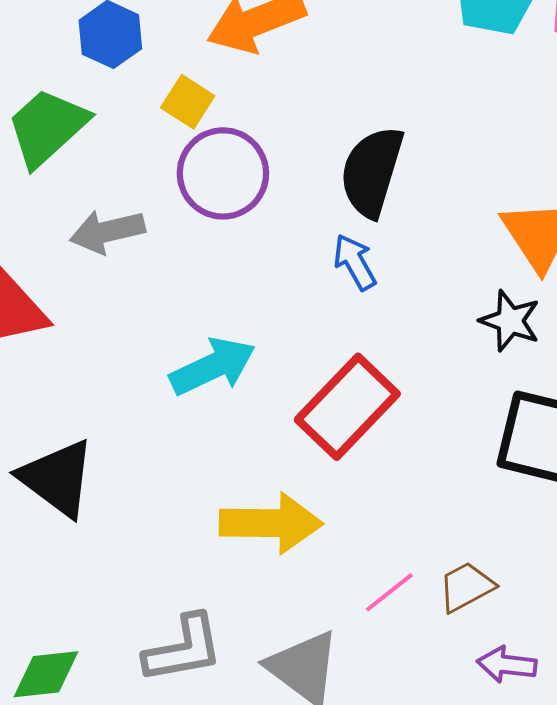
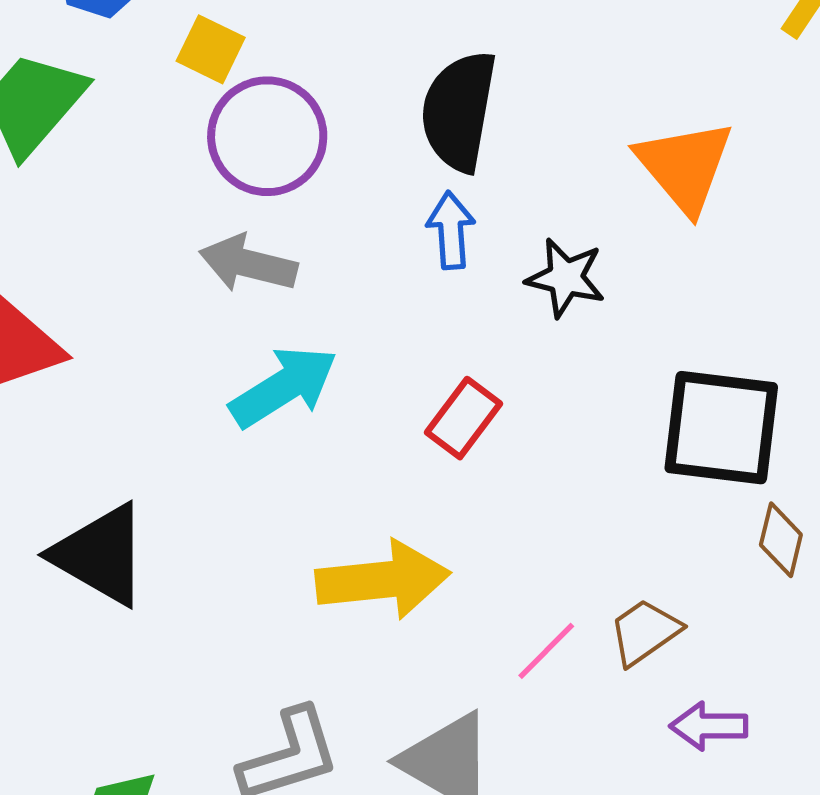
gray arrow: (107, 232) -> (248, 264), moved, turned 34
blue arrow: (355, 262) -> (451, 230), turned 32
black star: (510, 321) -> (566, 278), moved
red rectangle: (347, 407) -> (464, 418), size x0.6

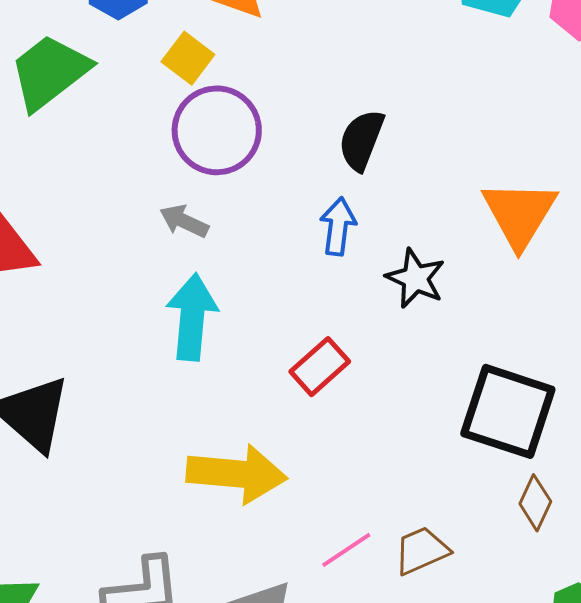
black semicircle: (459, 111) -> (361, 140), size x0.7
gray arrow: (248, 264) -> (184, 221), size x0.7
cyan arrow: (284, 387) -> (192, 317), turned -64

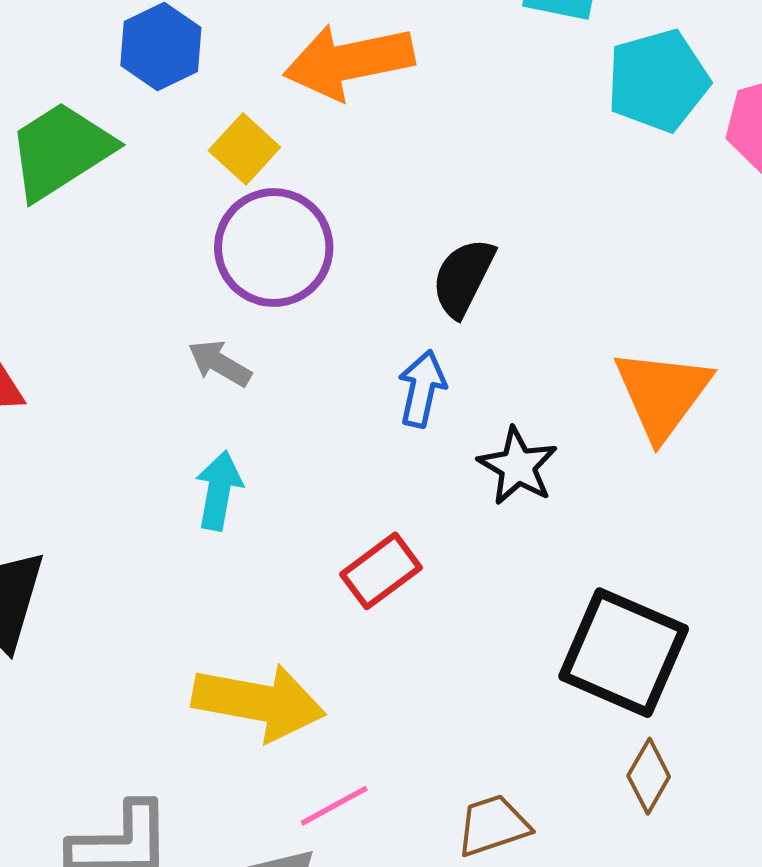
cyan arrow: (192, 317) -> (219, 490), size x0.7
pink line: (346, 550) -> (334, 806), moved

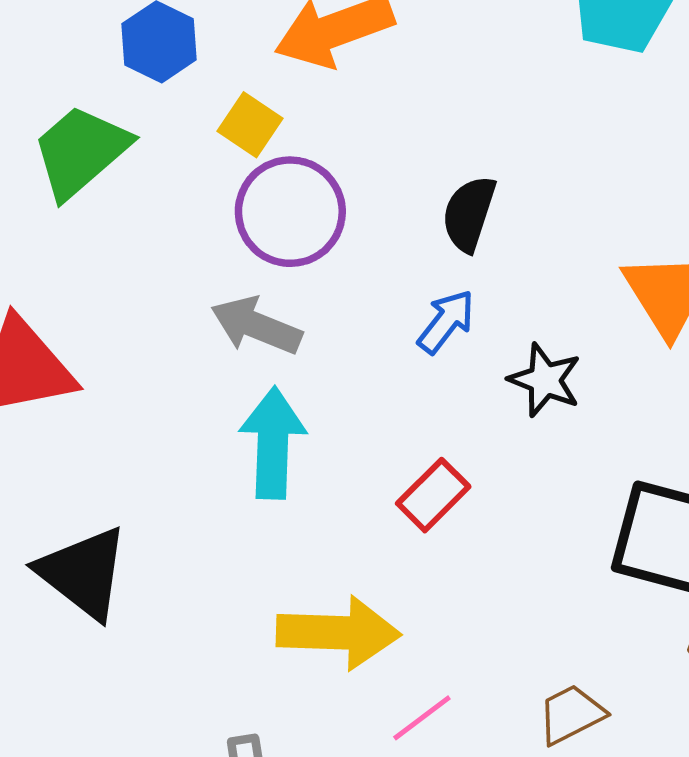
gray arrow: (220, 363) -> (256, 326), size x1.5
blue arrow: (422, 389) -> (446, 322), turned 34
cyan arrow: (219, 490) -> (273, 443), size x1.5

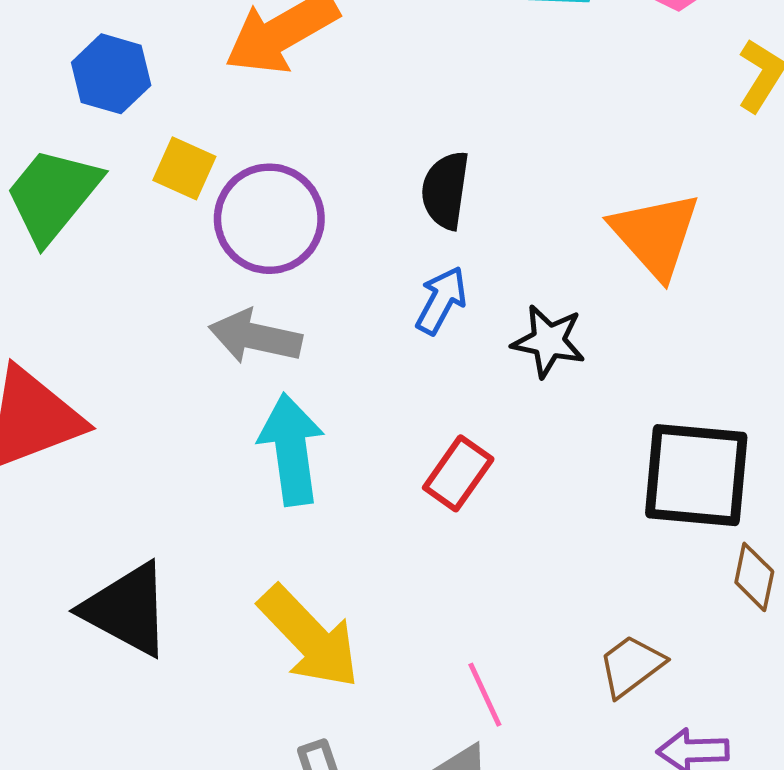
yellow square: (250, 125) -> (184, 168), moved
yellow arrow: (338, 633) -> (309, 637), moved, turned 54
pink line: (422, 718) -> (485, 695), turned -68

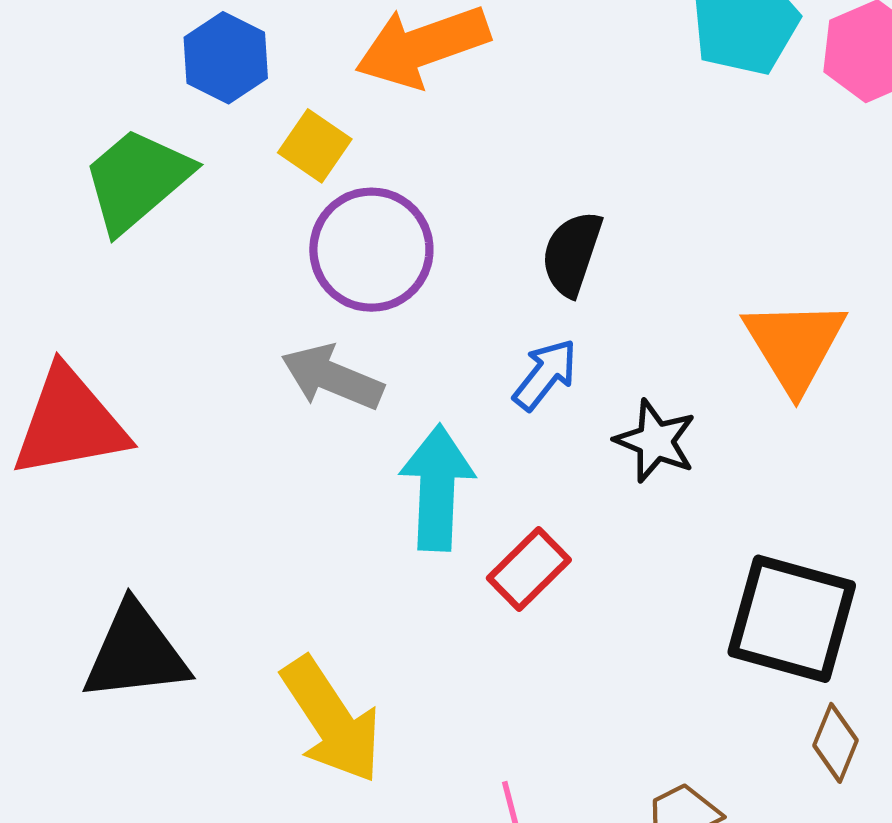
yellow square: (184, 168) -> (315, 146), moved
cyan arrow: (291, 449) -> (437, 488), moved
black triangle: (127, 609) -> (136, 653), turned -45

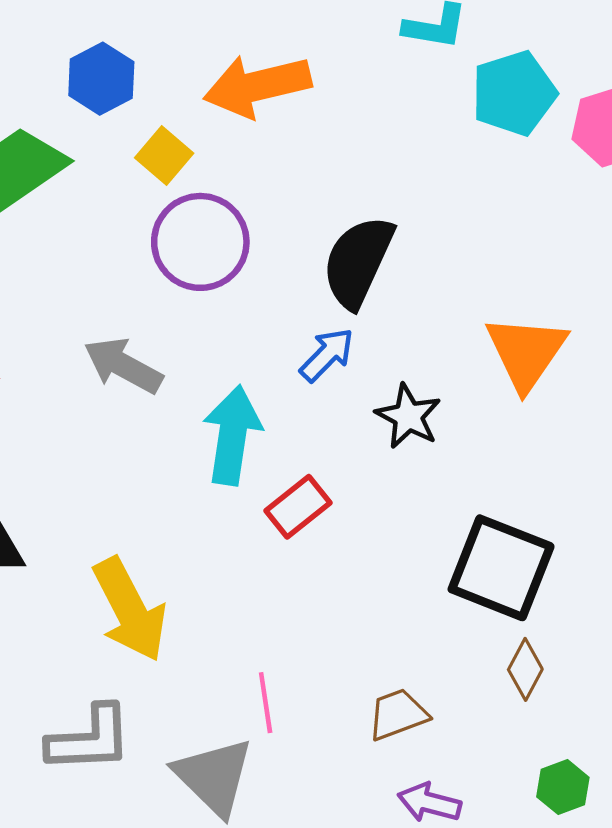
black semicircle: (572, 253) -> (358, 262), size x1.4
gray arrow: (332, 377) -> (123, 366), moved

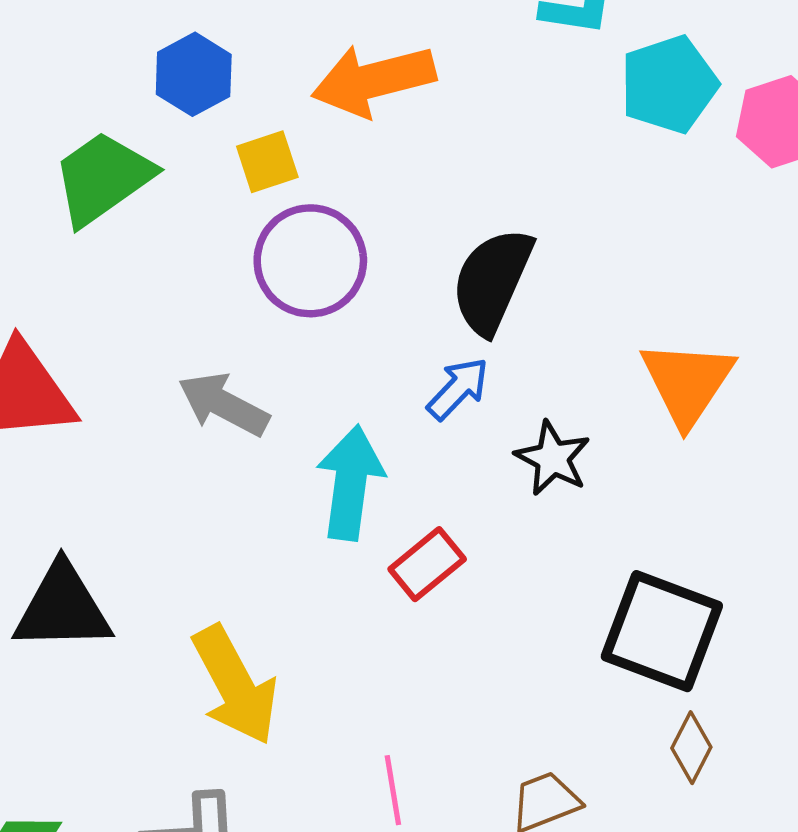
yellow square: (164, 155) -> (267, 162), turned 32

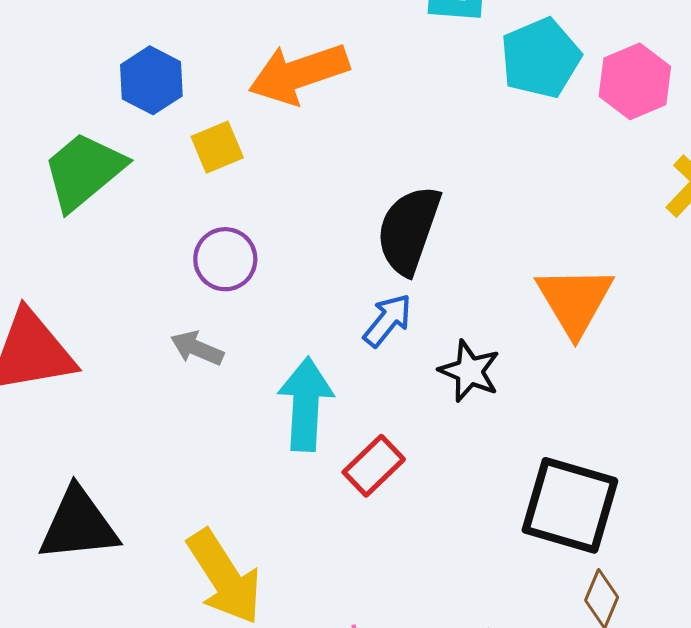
purple circle: (310, 261) -> (225, 259), moved, size x0.7
gray arrow: (224, 404) -> (197, 348), size x0.7

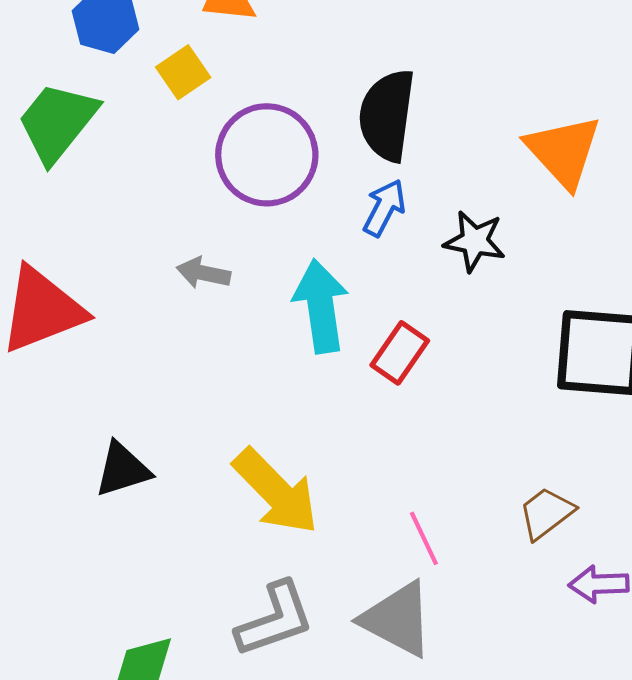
purple circle: (225, 259) -> (267, 155), moved, size x1.6
black triangle: (78, 525) -> (123, 469), size x0.7

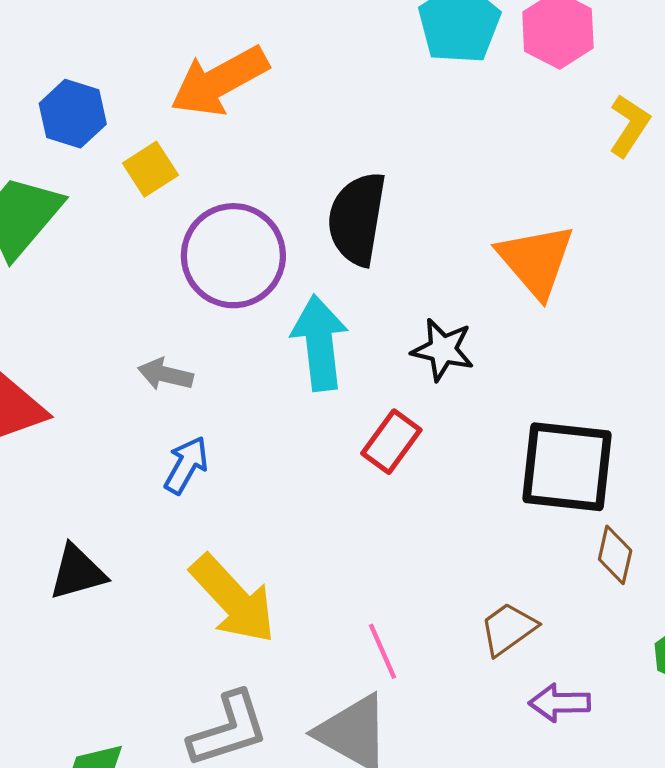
blue arrow: (384, 208) -> (186, 465), moved
cyan arrow: (321, 306) -> (320, 343), moved
red rectangle: (400, 353) -> (391, 442), moved

